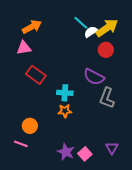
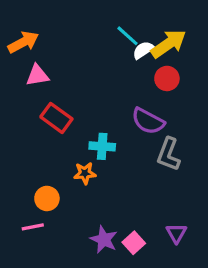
orange arrow: (32, 27) -> (23, 42), moved
orange star: (65, 111) -> (85, 173), moved
pink line: (21, 144) -> (33, 227), turned -32

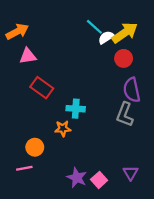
purple semicircle: (148, 121) -> (132, 90), moved, turned 50

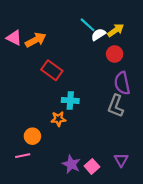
orange arrow: (17, 32) -> (36, 40), moved
yellow arrow: (125, 33) -> (116, 30), size x0.7
pink triangle: (28, 56) -> (14, 38), moved, turned 35
red rectangle: (42, 88) -> (52, 70), moved

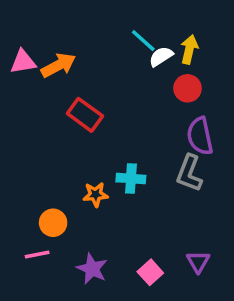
yellow arrow: (116, 30) -> (189, 49), turned -42
pink triangle: (14, 38) -> (23, 62), turned -35
cyan cross: (70, 100) -> (131, 179), moved
purple star: (71, 164) -> (92, 269), moved

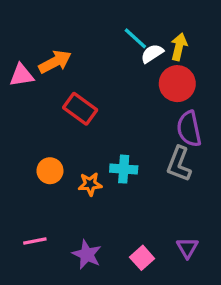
pink triangle: (23, 62) -> (21, 75), moved
red circle: (188, 88) -> (177, 84), size x1.4
orange circle: (53, 223) -> (50, 171), moved

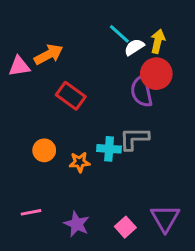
purple semicircle: (189, 129) -> (142, 91), moved
gray L-shape: (179, 164) -> (134, 139), moved, turned 68
purple triangle: (187, 248) -> (165, 218), size x1.5

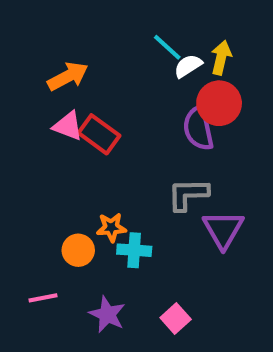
pink triangle: (19, 66) -> (68, 126), moved, turned 30
cyan cross: (109, 149) -> (134, 250), moved
orange circle: (44, 150) -> (78, 250), moved
purple triangle: (165, 218) -> (223, 230), moved

